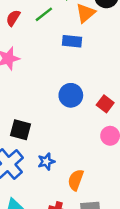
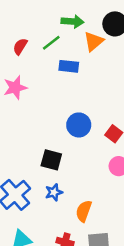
blue rectangle: (72, 41) -> (69, 66), moved
black square: (20, 130) -> (51, 160), moved

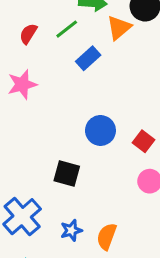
blue rectangle: (69, 66) -> (88, 58), turned -48
blue star: (54, 192) -> (71, 230), moved

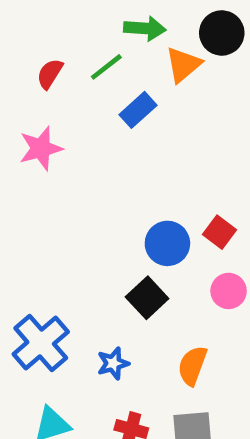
blue circle: (100, 130) -> (167, 243), moved
black square: (67, 174) -> (147, 298), moved, turned 32
orange semicircle: (107, 236) -> (192, 366), moved

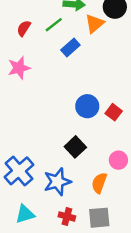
blue circle: (167, 243) -> (87, 106), moved
pink circle: (229, 291) -> (118, 160), moved
blue star: (113, 363) -> (57, 182), size x1.6

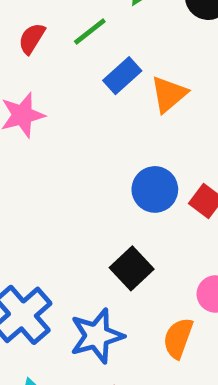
orange triangle: (94, 24) -> (169, 94), moved

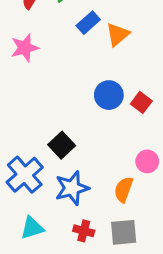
black square: (132, 268) -> (62, 145), moved

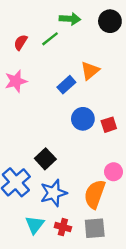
blue rectangle: (88, 23) -> (66, 85), moved
red square: (141, 102) -> (109, 125), turned 35
orange semicircle: (124, 190) -> (95, 194), size x1.4
cyan triangle: (32, 228) -> (35, 225), moved, turned -36

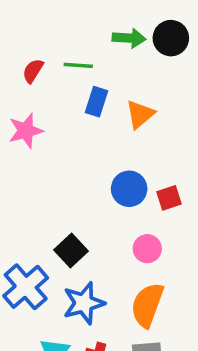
green arrow: (70, 19) -> (129, 38), moved
green line: (50, 39) -> (78, 65), turned 42
blue rectangle: (66, 85) -> (96, 102), moved, turned -30
pink circle: (113, 172) -> (147, 249), moved

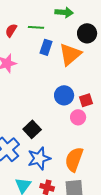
black circle: (171, 38) -> (87, 33), moved
orange triangle: (140, 114) -> (70, 54), size x1.4
pink circle: (147, 249) -> (78, 117), moved

